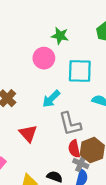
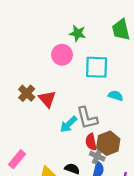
cyan arrow: (51, 99) -> (69, 124), moved
red triangle: (28, 133) -> (47, 99), moved

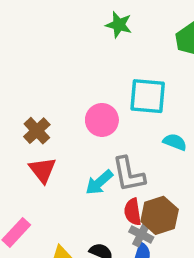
green star: (78, 33) -> (119, 25), moved
pink circle: (62, 55) -> (102, 120), moved
red triangle: (47, 99) -> (43, 170), moved

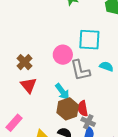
gray L-shape: (129, 174) -> (80, 70), moved
cyan arrow: (99, 182) -> (62, 92), turned -84
brown hexagon: (160, 215) -> (68, 109), moved

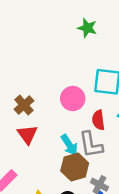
gray L-shape: (80, 70) -> (91, 145), moved
red semicircle: (83, 108) -> (98, 120), moved

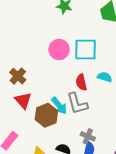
pink circle: (73, 99) -> (59, 49), moved
brown hexagon: (75, 167) -> (46, 115), moved

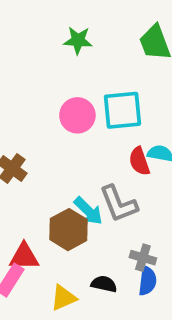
red semicircle: (81, 82) -> (139, 161), moved
red triangle: (23, 100) -> (24, 257), moved, turned -42

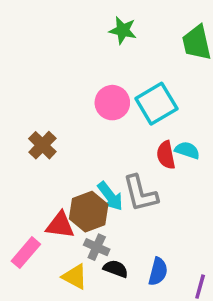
cyan square: (122, 110) -> (156, 104), turned -33
red triangle: (24, 257) -> (60, 225), moved
gray cross: (143, 258) -> (97, 247), moved
yellow triangle: (64, 298) -> (75, 277), turned 44

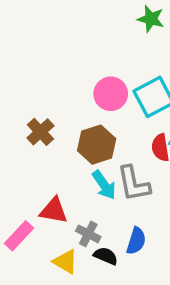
green star: (123, 30) -> (151, 19), moved
brown hexagon: (89, 212) -> (97, 145), moved
blue semicircle: (158, 272) -> (136, 241), moved

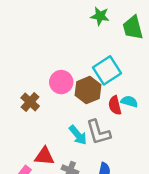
pink circle: (111, 94) -> (61, 82), moved
brown hexagon: (97, 145) -> (88, 90), moved

